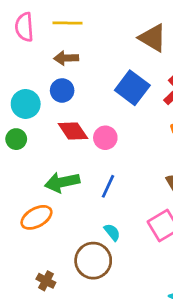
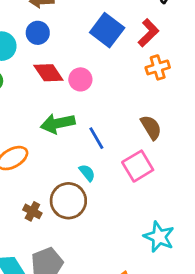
green arrow: (62, 182) -> (58, 123), moved
blue line: (108, 186) -> (96, 138), moved, turned -55
brown cross: (46, 281) -> (32, 211), moved

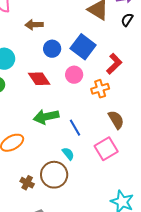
blue circle: (38, 33) -> (52, 49), moved
red L-shape: (148, 33) -> (114, 64), moved
orange cross: (158, 67) -> (100, 89), moved
pink circle: (80, 79) -> (74, 75), moved

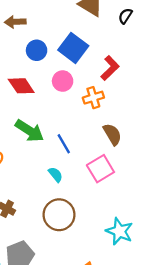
green arrow: (46, 117) -> (29, 131), turned -135
brown circle: (54, 175) -> (59, 215), moved

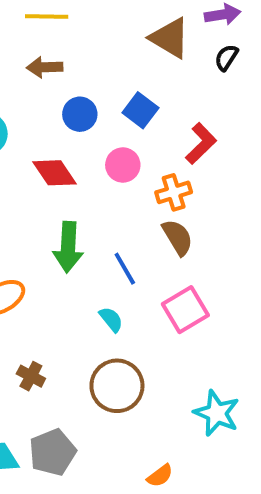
blue square: (73, 48) -> (140, 110), size x0.7
green arrow: (29, 131) -> (68, 247), turned 60
brown semicircle: (112, 134) -> (178, 237), moved

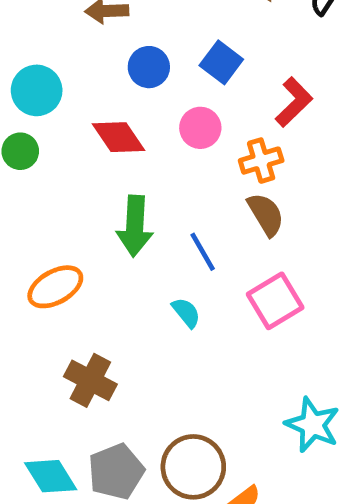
brown cross: (31, 376) -> (90, 380), size x1.5
brown circle: (117, 386) -> (193, 467), moved

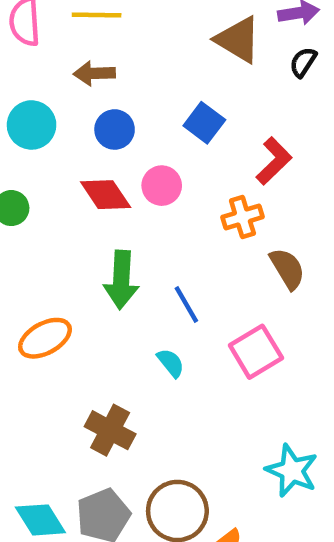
blue circle: (149, 67) -> (115, 129), moved
cyan circle: (37, 90) -> (32, 125), moved
pink circle: (200, 128) -> (162, 186), moved
brown semicircle: (266, 214) -> (287, 269), moved
brown cross: (90, 380) -> (110, 430), moved

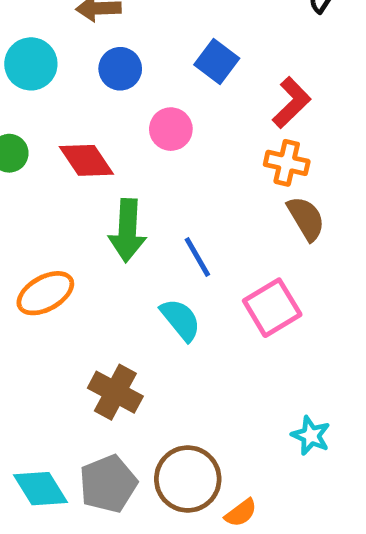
red diamond: (106, 195) -> (86, 160), moved
orange cross: (242, 217) -> (287, 163), moved, turned 30
cyan semicircle: (171, 363) -> (181, 320), size x1.4
cyan star: (292, 471) -> (311, 436), size x0.7

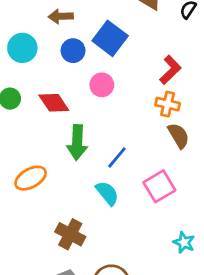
blue square: (217, 62) -> (110, 38), moved, size x1.4
blue line: (197, 257) -> (117, 158), turned 70
cyan star: (311, 436) -> (184, 242), moved

